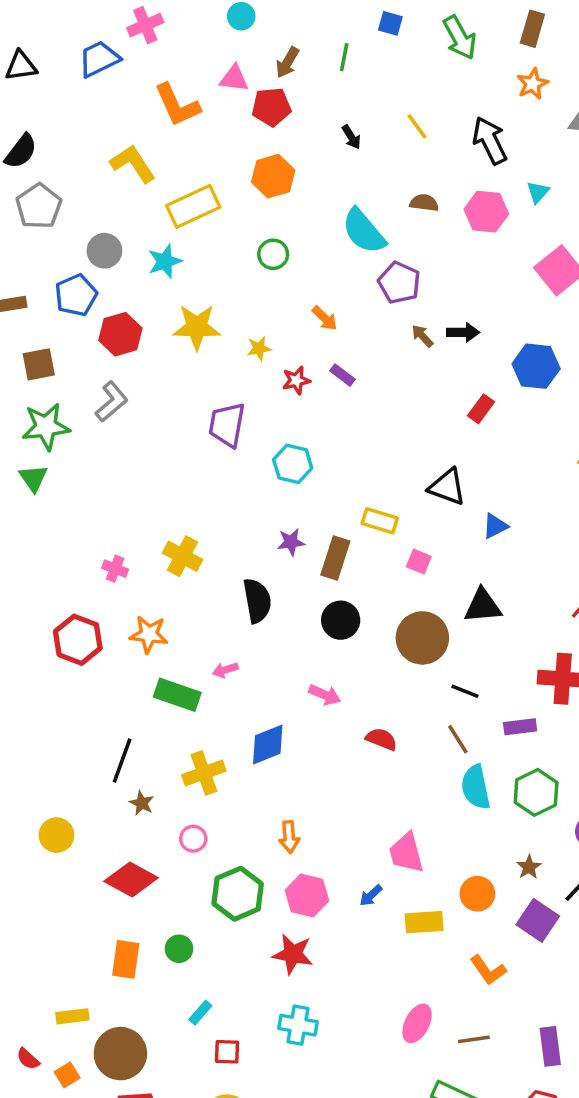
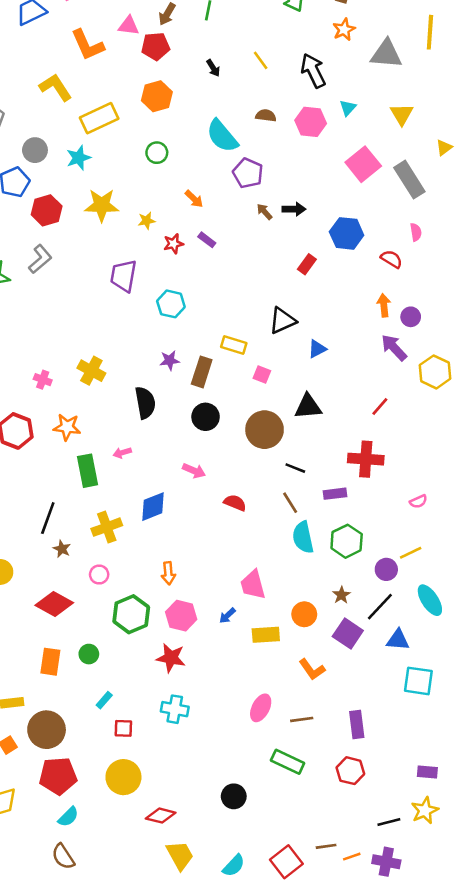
black triangle: (447, 487) -> (282, 321), turned -44
green rectangle: (177, 695) -> (88, 471), turned 60

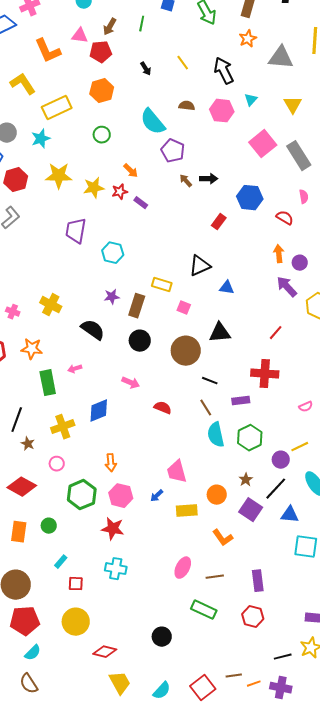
yellow star: (147, 221) -> (94, 188), size x1.5
red star: (173, 244) -> (120, 192), moved
blue triangle: (317, 349) -> (227, 288), turned 35
black semicircle: (145, 403) -> (93, 330), turned -45

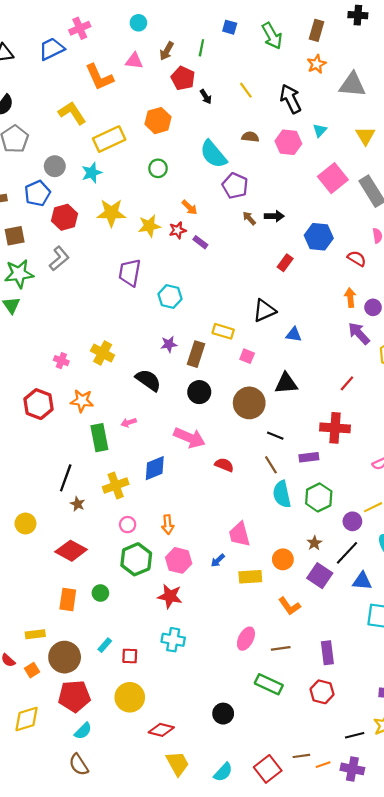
red pentagon: (101, 52) -> (183, 78), moved, turned 30
pink arrow: (131, 383) -> (189, 438), size x1.6
pink circle: (57, 464) -> (128, 525), moved
cyan rectangle: (61, 562) -> (105, 645), moved

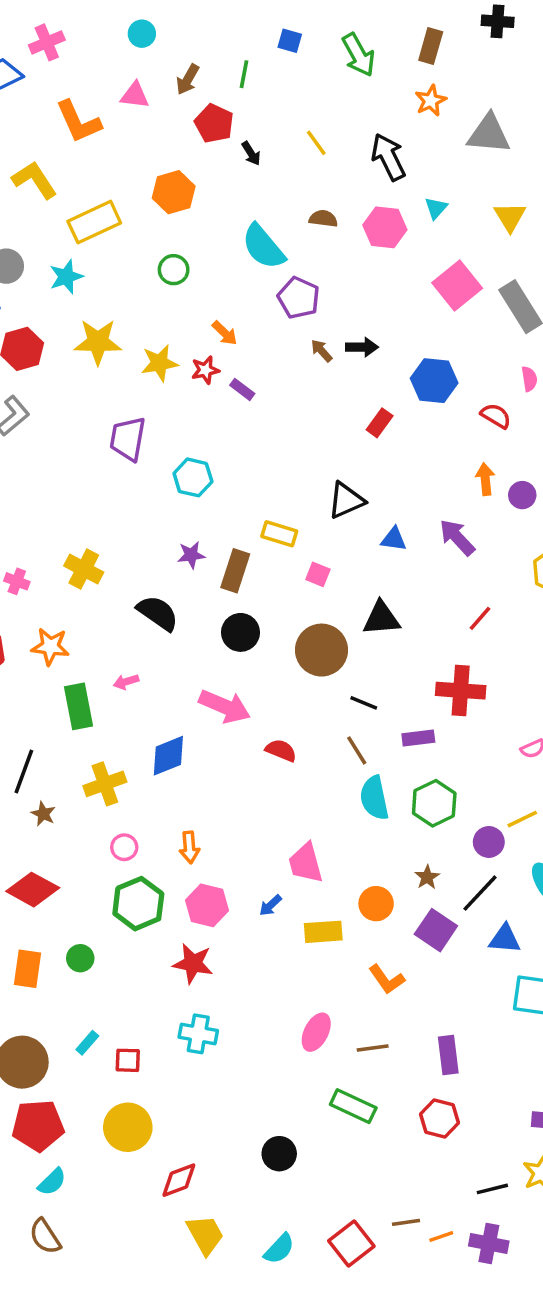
purple arrow: (359, 333) -> (457, 537), moved
red diamond: (161, 730) -> (179, 1180), turned -35

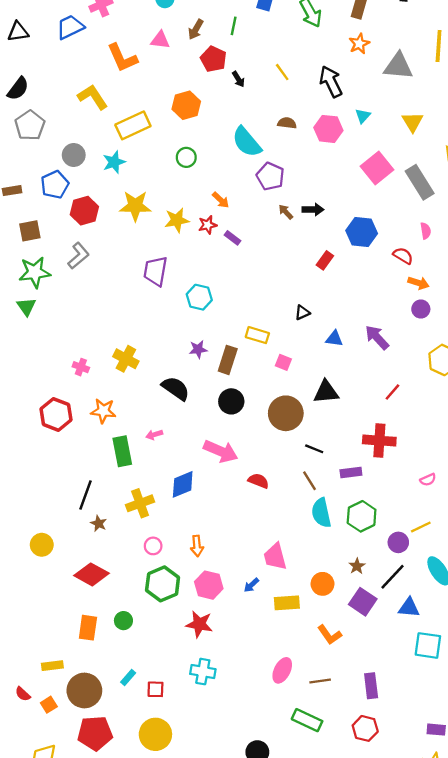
orange arrow: (485, 479) -> (418, 283), moved, turned 114
black triangle: (346, 500) -> (302, 313), size x0.6

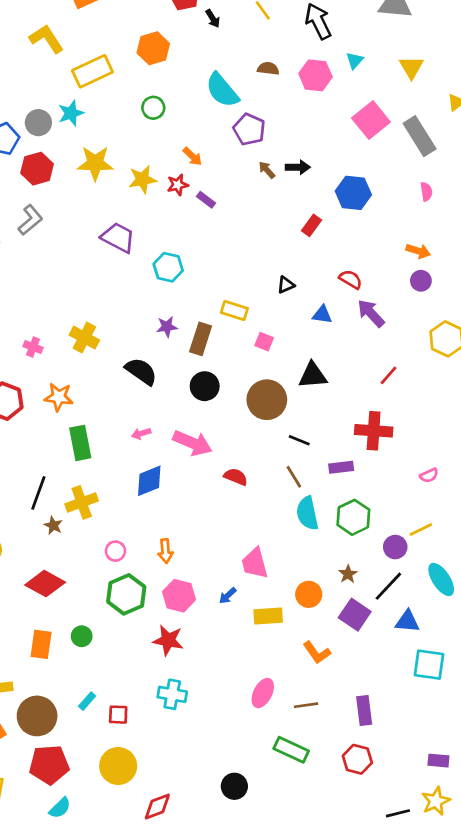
gray circle: (74, 155) -> (38, 123), moved
red semicircle: (403, 256) -> (351, 279), moved
purple trapezoid: (155, 271) -> (118, 238), turned 108
pink arrow: (154, 435) -> (141, 433), moved
yellow cross: (140, 503) -> (82, 502), moved

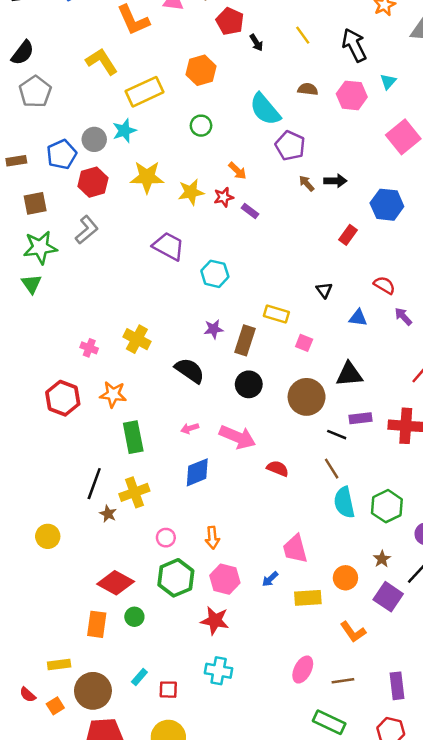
black triangle: (286, 285) -> (324, 290), turned -42
purple arrow: (371, 313) -> (403, 317), size x0.7
purple rectangle: (341, 467) -> (361, 418), moved
red diamond: (45, 584) -> (116, 583), moved

